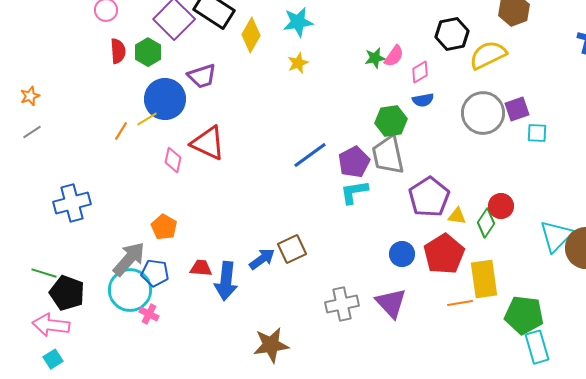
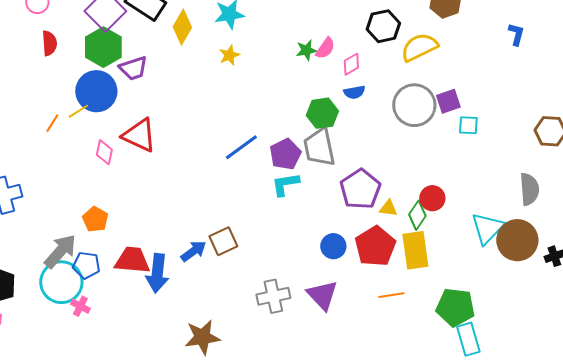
green hexagon: (148, 52) -> (103, 47), moved, size x1.4
red trapezoid: (201, 268) -> (132, 260), size x1.6
yellow rectangle: (484, 279) -> (415, 250), moved

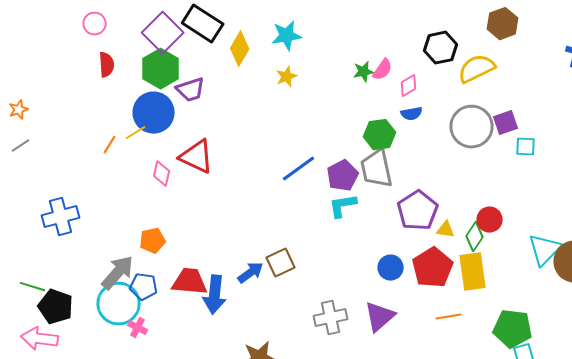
orange pentagon: (95, 219) -> (153, 241), turned 30
purple triangle: (322, 295) -> (380, 317), turned 32

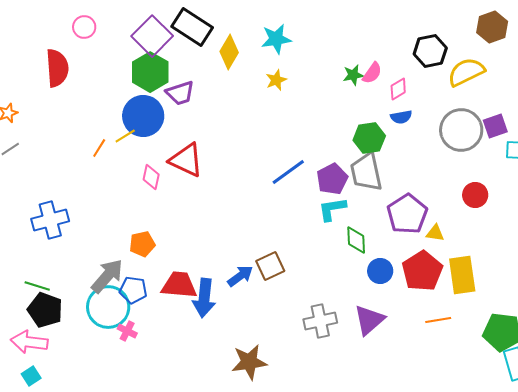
red semicircle: (107, 65) -> (57, 68), moved, size x1.5
red circle: (490, 220) -> (475, 195), moved
green diamond: (475, 237) -> (356, 240), moved, turned -36
green line: (33, 287) -> (37, 286), moved

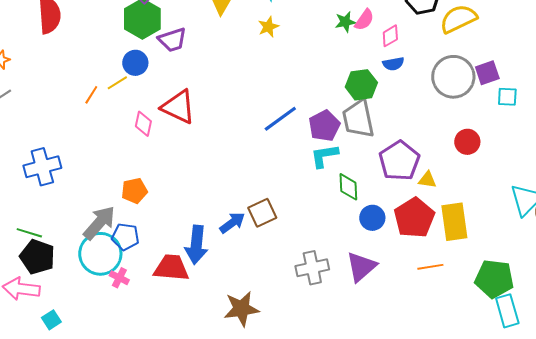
blue circle: (143, 116) -> (135, 63), size x0.6
red trapezoid: (179, 285) -> (171, 268), moved
cyan square: (31, 376) -> (51, 320), moved

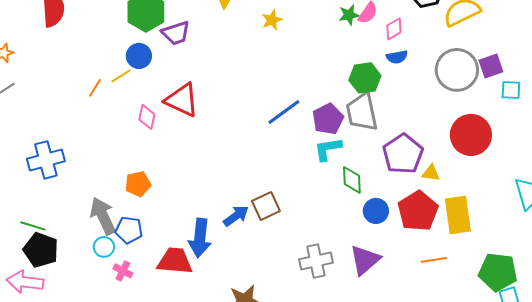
red circle: (467, 142) -> (471, 135), size x1.6
gray arrow: (99, 223) -> (103, 216), turned -66
cyan circle: (100, 254) -> (104, 247), size x0.5

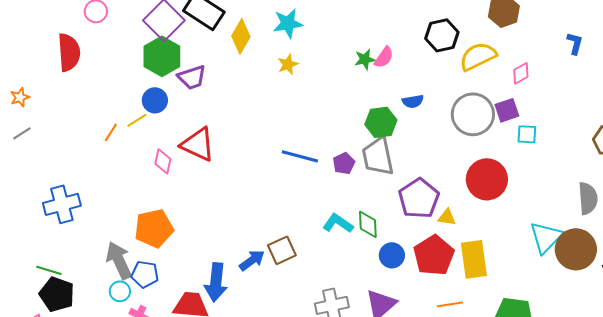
pink diamond: (394, 29) -> (521, 73), moved
blue line: (284, 112) -> (300, 156), turned 51
purple pentagon: (328, 119) -> (344, 163), size x0.7
cyan L-shape: (328, 149) -> (338, 223), moved, turned 44
orange pentagon: (138, 184) -> (154, 228), size x1.5

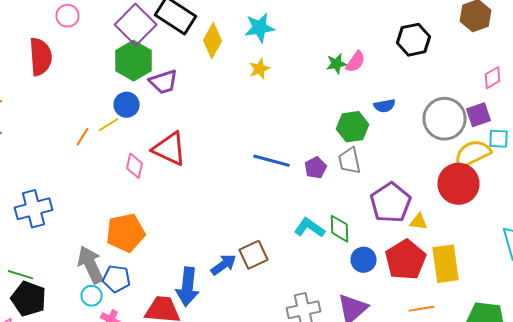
yellow semicircle: (478, 56) -> (472, 154), moved
gray trapezoid: (378, 156) -> (350, 161), size x0.7

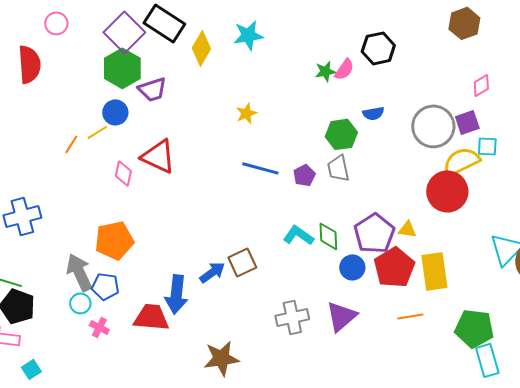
black hexagon: (414, 40) -> (378, 48), moved
yellow star: (260, 69) -> (246, 113), moved
purple pentagon: (390, 203) -> (374, 233), moved

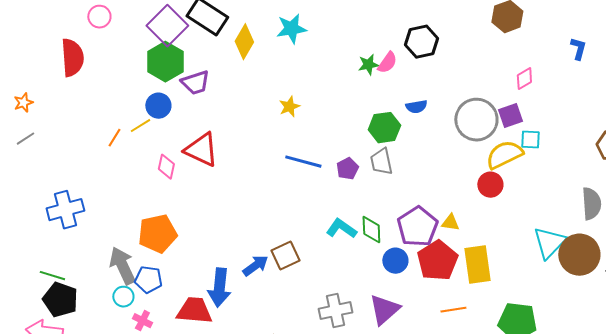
red circle: (447, 191) -> (490, 185), size x0.6

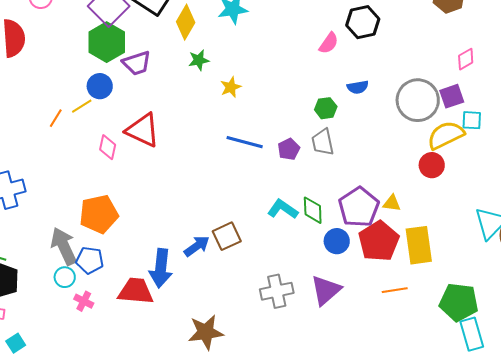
green star: (368, 65) -> (199, 60), moved
green hexagon: (384, 128) -> (326, 108), size x0.7

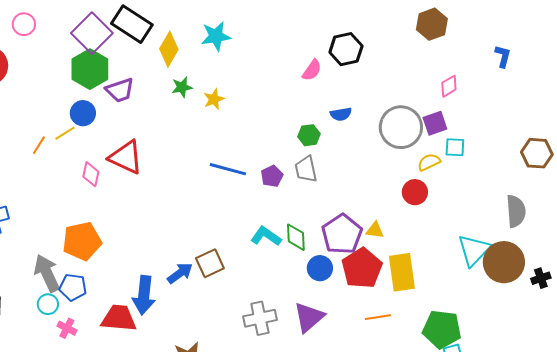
yellow star: (231, 87) -> (214, 99), moved
yellow semicircle: (446, 135) -> (429, 162), size x0.6

